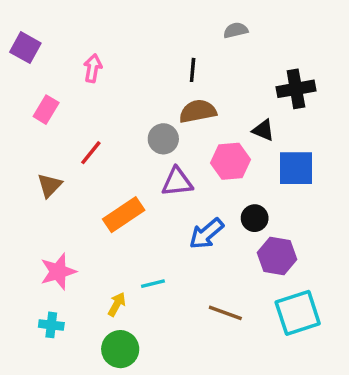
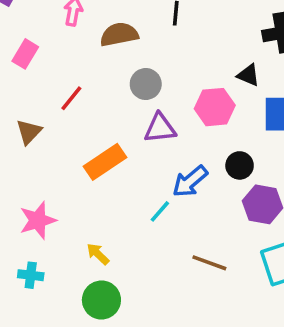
brown semicircle: (198, 111) -> (119, 34), moved
cyan line: (153, 284) -> (160, 211), moved, turned -35
yellow arrow: (117, 304) -> (98, 254), turned -75

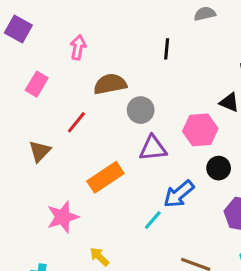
brown semicircle: (119, 34) -> (110, 84), moved
black circle: (240, 165) -> (219, 168), moved
pink star: (38, 220) -> (63, 217), moved

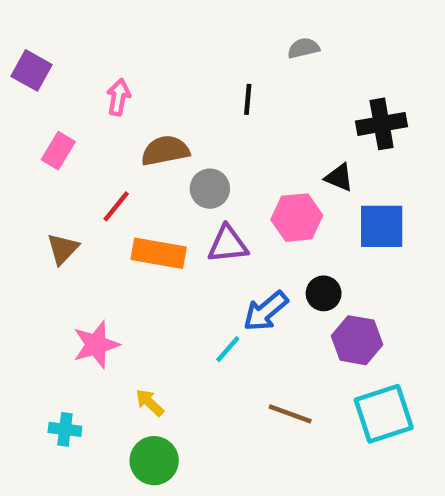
black circle: (219, 168) -> (324, 293), moved
orange rectangle: (105, 177) -> (159, 253), moved, turned 44

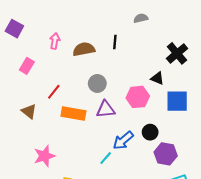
black cross: (382, 124) -> (177, 53), turned -30
brown semicircle: (165, 151) -> (84, 49), moved
brown triangle: (63, 249) -> (29, 111), turned -35

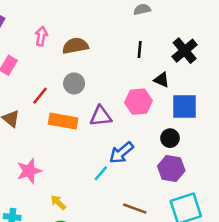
black line: (115, 42) -> (140, 49), moved
gray circle: (97, 83) -> (74, 83), moved
black circle: (150, 132) -> (170, 138), moved

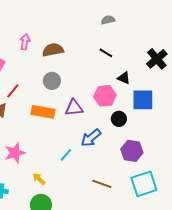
black line: (140, 49) -> (106, 53), turned -64
black cross: (185, 51) -> (157, 59), moved
red line: (40, 96) -> (13, 91), moved
black circle: (170, 138) -> (119, 119), moved
cyan line: (101, 173) -> (66, 155), moved

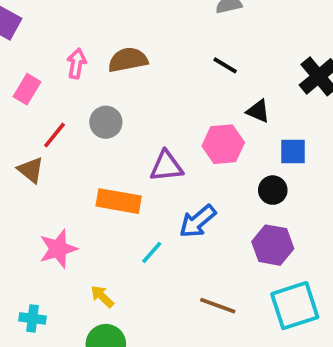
pink arrow: (25, 42) -> (77, 64), moved
gray circle: (52, 81) -> (106, 122), moved
blue square: (143, 100) -> (293, 152), size x0.7
orange rectangle: (43, 112) -> (119, 201), moved
black circle: (119, 119) -> (273, 190), moved

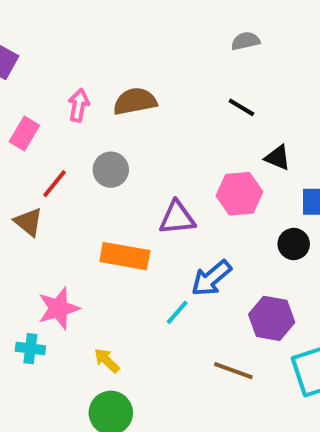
purple hexagon: (273, 245) -> (272, 318), moved
cyan line: (152, 252) -> (177, 312), moved
cyan cross: (32, 318) -> (30, 349), moved

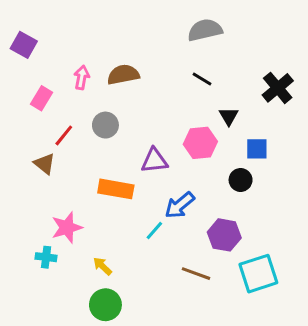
gray semicircle: (245, 41) -> (205, 30), size x1.6
black triangle: (278, 158) -> (229, 116), turned 36

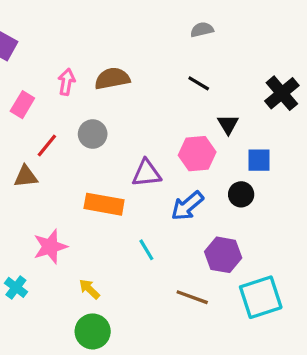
gray semicircle: (205, 30) -> (202, 30), size x0.6
brown triangle: (45, 164) -> (26, 176), turned -45
blue arrow: (180, 205) -> (187, 206), moved
cyan line: (154, 230) -> (146, 250), turned -72
cyan cross: (46, 257) -> (16, 287), moved, turned 30

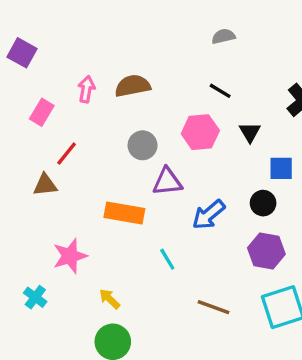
gray circle: (93, 134) -> (143, 145), moved
pink hexagon: (197, 154) -> (200, 132), moved
purple hexagon: (223, 255) -> (266, 251), moved

